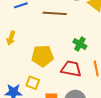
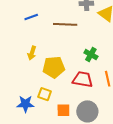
yellow arrow: (11, 38) -> (32, 53), moved

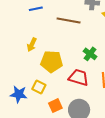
orange square: (63, 110) -> (55, 106), turned -32

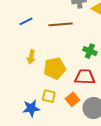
orange square: (55, 106) -> (72, 99), moved

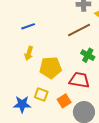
blue line: (26, 21) -> (28, 26), moved
brown line: (61, 24) -> (79, 30), moved, turned -30

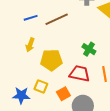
brown line: (79, 30) -> (57, 19), moved

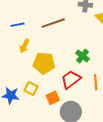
blue line: (31, 18) -> (18, 25), moved
red trapezoid: (80, 74) -> (71, 79), turned -55

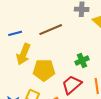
yellow arrow: (24, 46) -> (23, 54), size x1.5
green cross: (83, 56) -> (82, 61), turned 32

